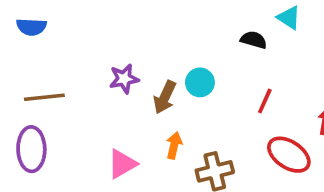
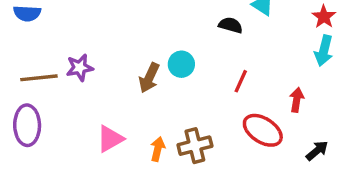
purple star: (124, 79) -> (80, 68), moved
orange arrow: (174, 145) -> (158, 149), moved

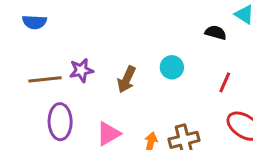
brown arrow: (149, 78) -> (127, 79), moved
purple ellipse: (27, 125) -> (60, 122), moved

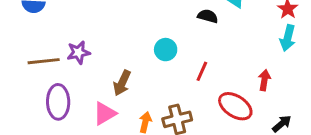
brown arrow: (127, 79) -> (122, 83), moved
red line: (225, 82) -> (202, 71), moved

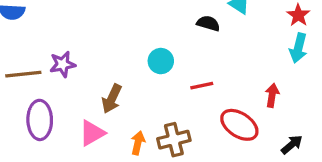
red line: (202, 71) -> (202, 86), turned 54

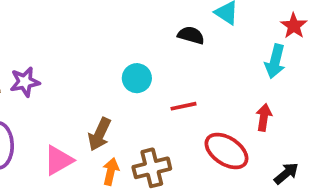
cyan arrow: (298, 48) -> (275, 61), moved
brown arrow: (112, 99) -> (99, 134), moved

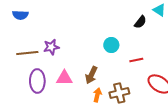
black semicircle: (191, 35) -> (140, 22), turned 112
pink triangle: (58, 160) -> (64, 78), moved, turned 30

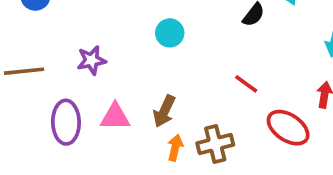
cyan circle: (111, 45) -> (170, 33), moved
brown line: (27, 53) -> (24, 71), moved
red line: (136, 60) -> (246, 84), turned 48

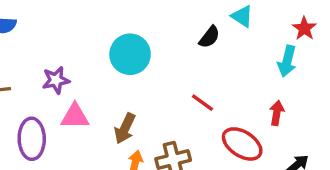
cyan circle: (170, 33) -> (130, 54), size x1.5
pink triangle: (115, 117) -> (75, 116), moved

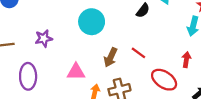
pink triangle: (75, 116) -> (76, 72), moved
brown arrow: (125, 128) -> (111, 57), moved

